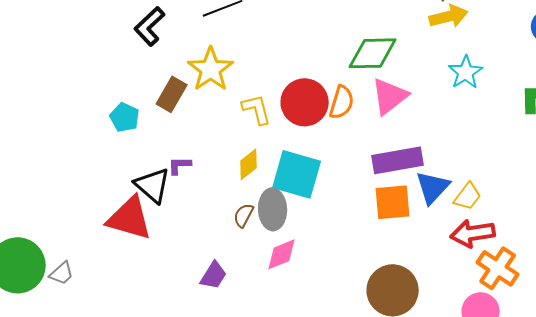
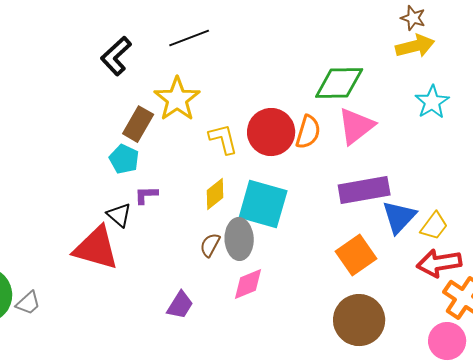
cyan pentagon: (125, 117) -> (124, 159), moved
black triangle: (153, 185) -> (119, 215), size x0.7
orange square: (393, 202) -> (356, 255), moved, turned -30

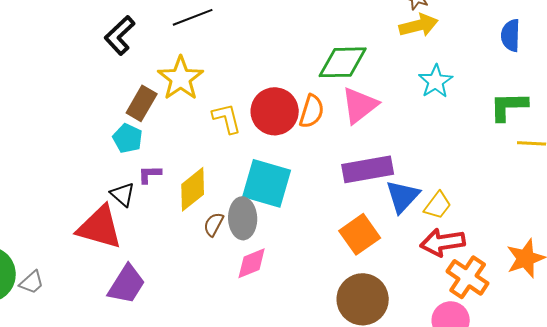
yellow diamond: (215, 194) -> (193, 189), moved, size x1.4
purple trapezoid: (180, 305) -> (127, 284), moved, size x1.4

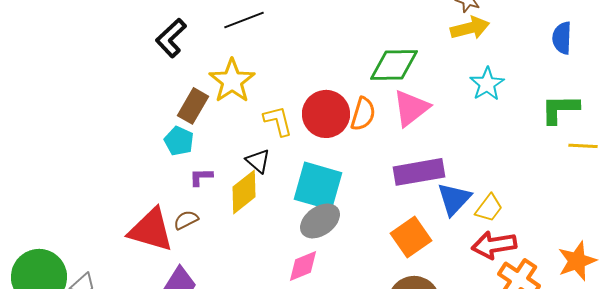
black triangle: (123, 194) -> (258, 161), moved
gray ellipse: (243, 218) -> (320, 221), moved, turned 57
brown semicircle: (214, 224) -> (186, 220), moved, turned 35

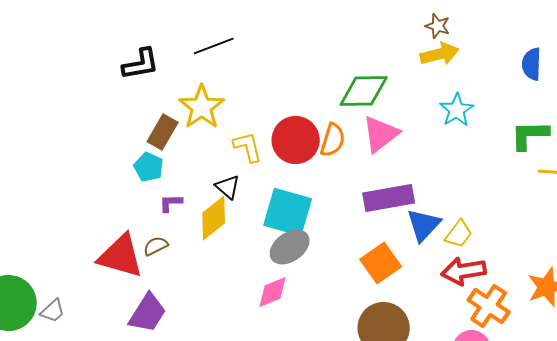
black L-shape: (171, 38) -> (141, 64), turned -147

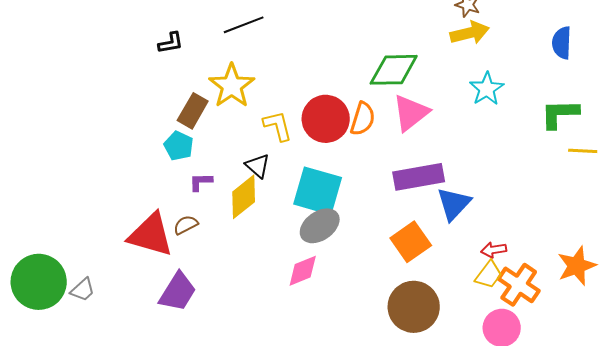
black L-shape: (141, 64) -> (171, 43), size x0.7
yellow trapezoid: (459, 234) -> (489, 275), moved
red arrow: (464, 271) -> (494, 250), size x0.6

